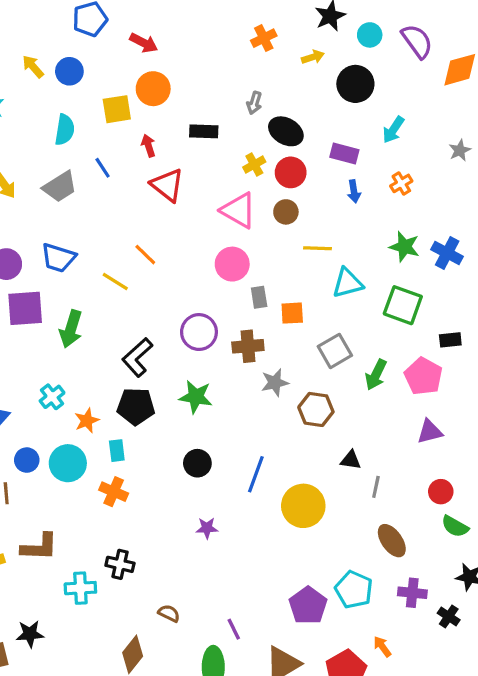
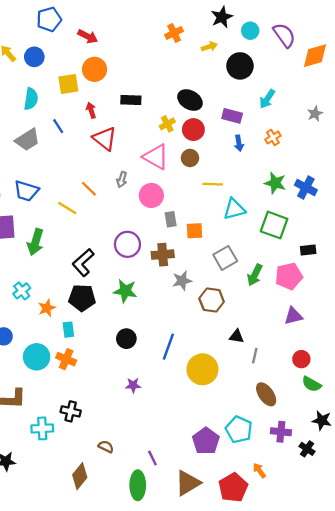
gray arrow: (254, 103) -> (122, 180), moved
pink pentagon: (423, 376) -> (289, 276), turned 30
cyan circle: (68, 463) -> (37, 357), moved

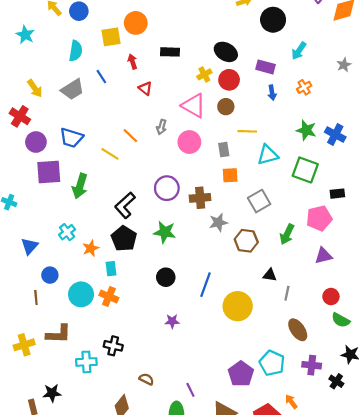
red triangle: (105, 139) -> (145, 88), size x0.6
gray rectangle: (171, 219) -> (224, 150), moved
green arrow: (255, 275) -> (287, 234), moved
black pentagon: (82, 298) -> (124, 239), turned 30

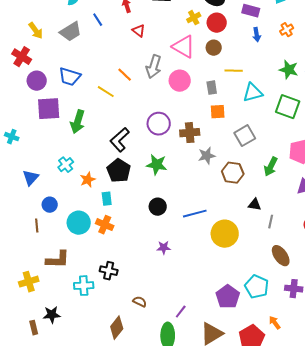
gray arrow: (161, 127) -> (154, 67), size x1.6
blue line: (205, 285) -> (195, 214), turned 55
yellow cross: (24, 345) -> (29, 282), moved
purple line: (190, 390) -> (181, 312), turned 64

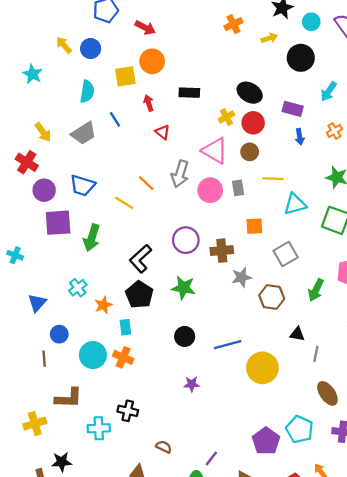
gray rectangle: (212, 88) -> (238, 188), moved

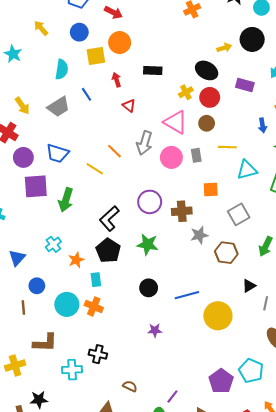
yellow arrow: (269, 38) -> (224, 48), moved
blue circle: (91, 49) -> (79, 32), moved
blue arrow: (300, 137) -> (262, 125), moved
black triangle: (297, 334) -> (249, 286), turned -40

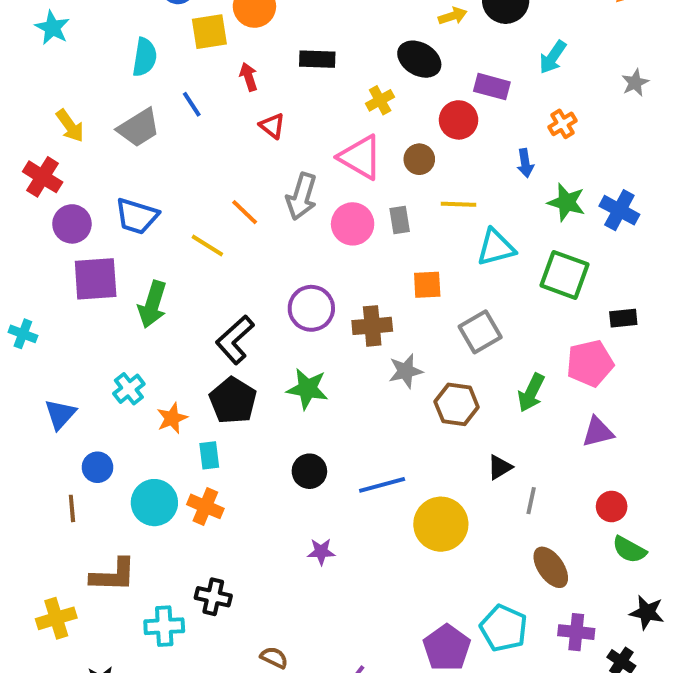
red circle: (210, 97) -> (459, 120), moved

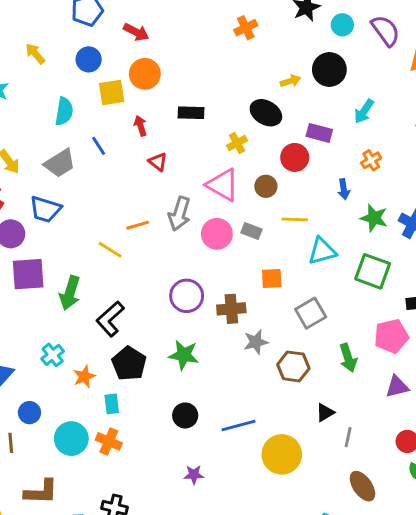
orange line: (245, 212) -> (138, 225), turned -60
blue trapezoid: (137, 216) -> (45, 209), moved
gray rectangle: (400, 220) -> (251, 231), turned -60
black L-shape: (235, 340) -> (110, 319), moved
green arrow: (531, 393) -> (348, 358), turned -44

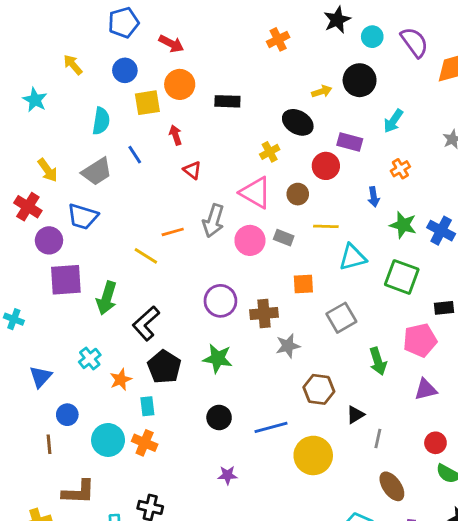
black rectangle: (191, 113) -> (227, 101), moved
brown hexagon: (293, 366) -> (319, 389), moved

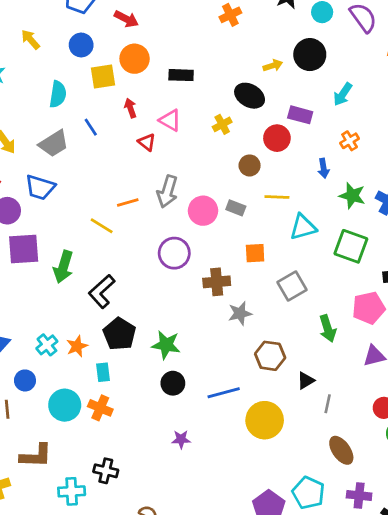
pink triangle: (256, 193) -> (170, 120), moved, size x0.7
purple circle: (220, 301) -> (174, 253), moved
cyan cross: (90, 358) -> (47, 345), moved
green star: (218, 358) -> (166, 345), moved

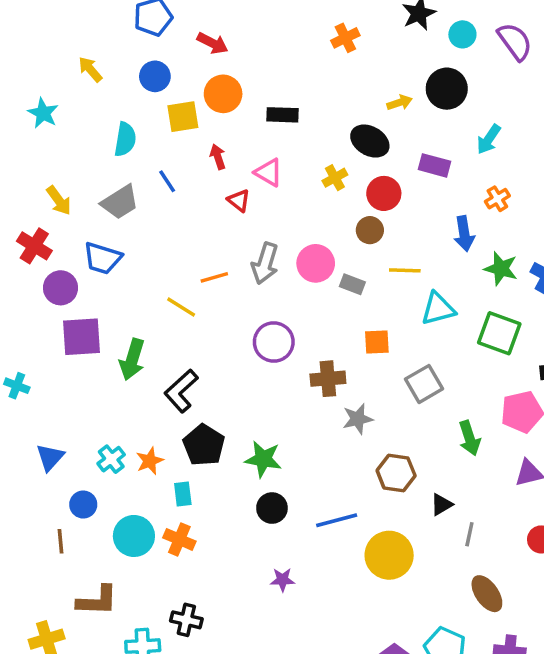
red circle: (277, 138) -> (384, 193), moved
blue arrow: (323, 168) -> (464, 234), size x1.4
pink circle: (203, 211) -> (316, 263), moved

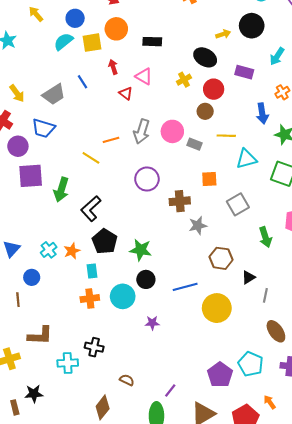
cyan semicircle: (125, 139) -> (63, 42), moved, turned -138
cyan circle: (134, 536) -> (123, 296), moved
orange cross: (179, 539) -> (90, 299), turned -30

